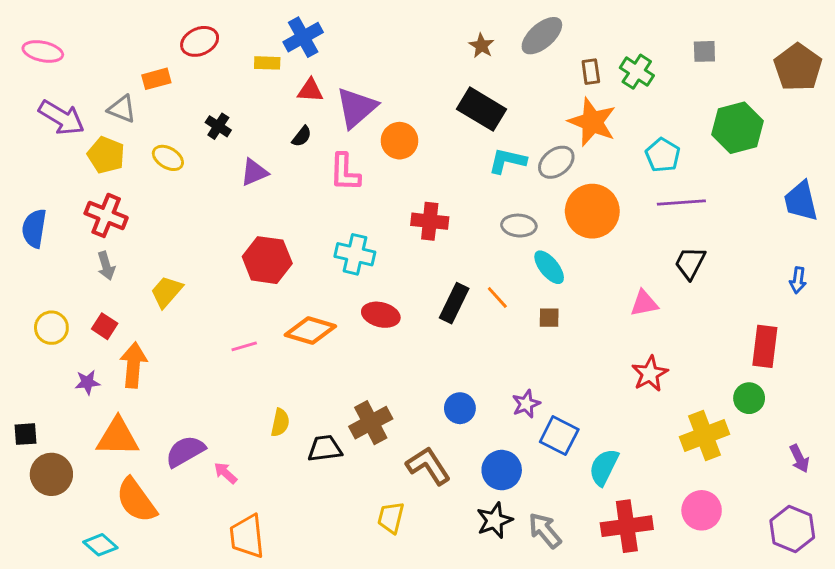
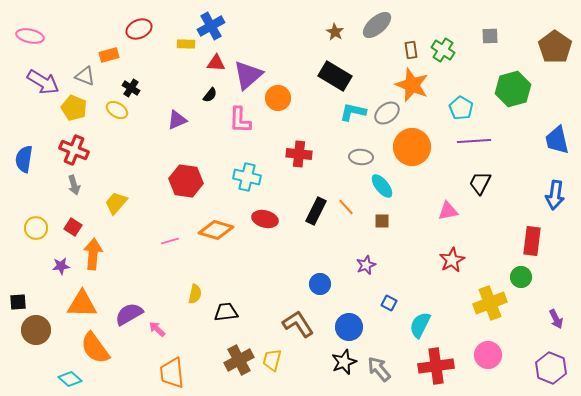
black cross: (218, 126) -> (131, 88), moved
blue arrow: (798, 280) -> (555, 195), size x1.6
purple star: (526, 404) -> (366, 265), moved
brown cross: (371, 423) -> (239, 360), moved
blue square: (559, 436) -> (389, 303), size x0.6

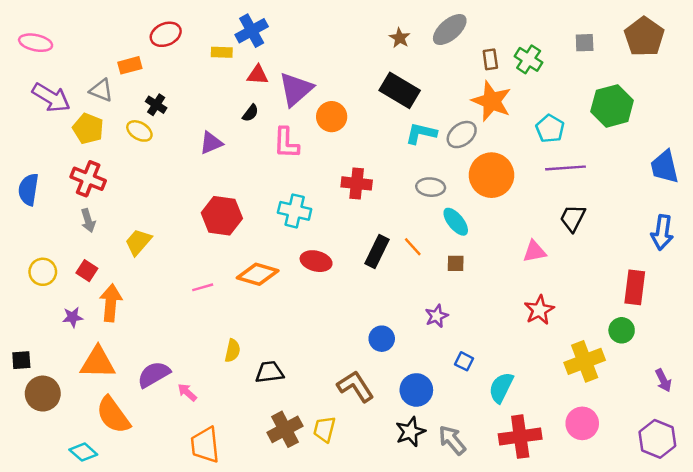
brown pentagon: (555, 47) -> (644, 37), moved

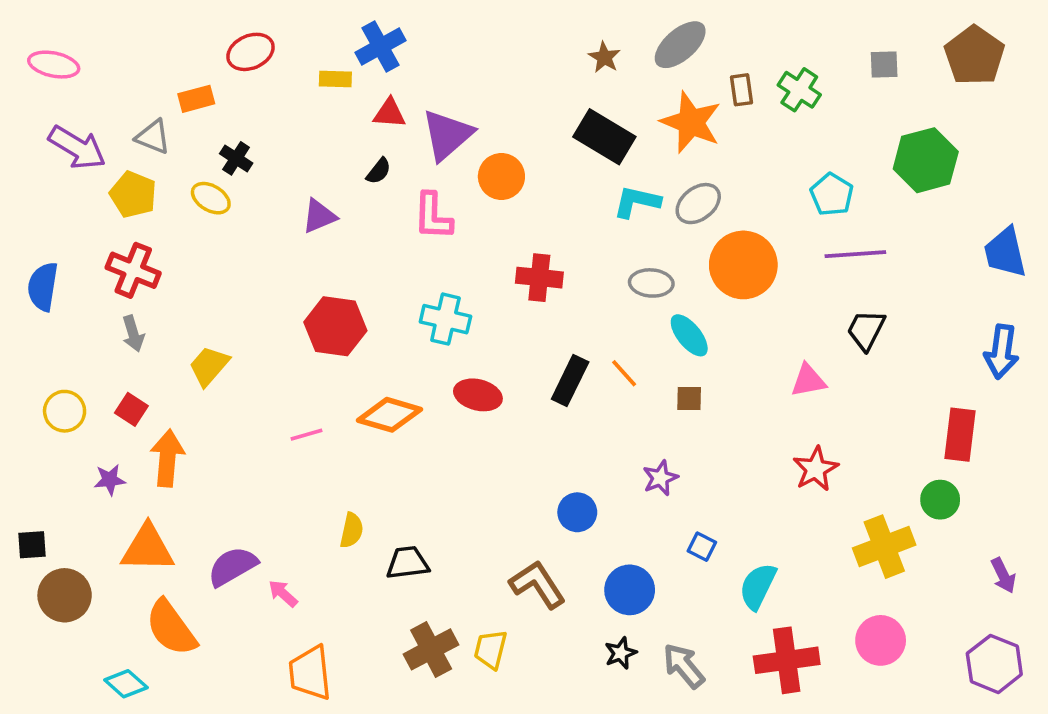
orange star: (492, 101) -> (691, 122), moved
black star: (410, 432) -> (621, 653), size x0.7

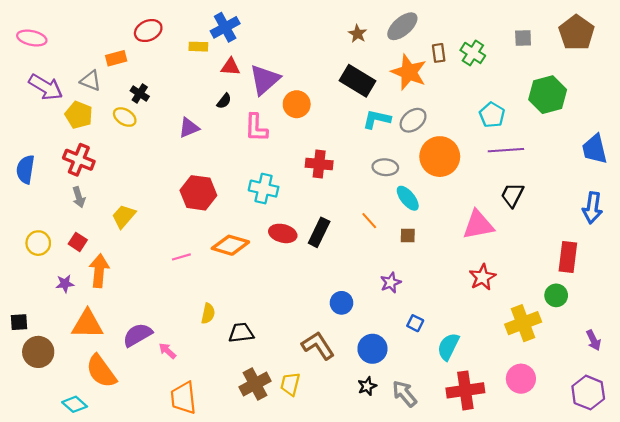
black rectangle: (570, 380) -> (319, 232), moved
pink triangle: (808, 380) -> (478, 225), size x1.5

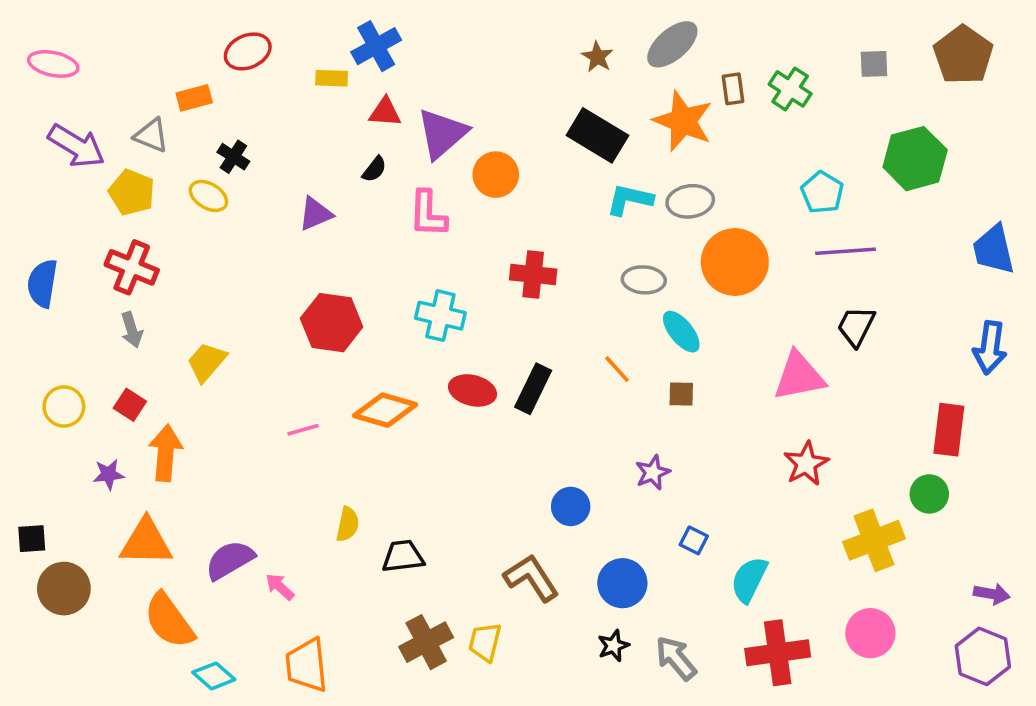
gray ellipse: (413, 120) -> (690, 201), turned 30
purple arrow: (594, 340) -> (992, 594), moved, turned -54
cyan diamond: (75, 404) -> (214, 676), moved

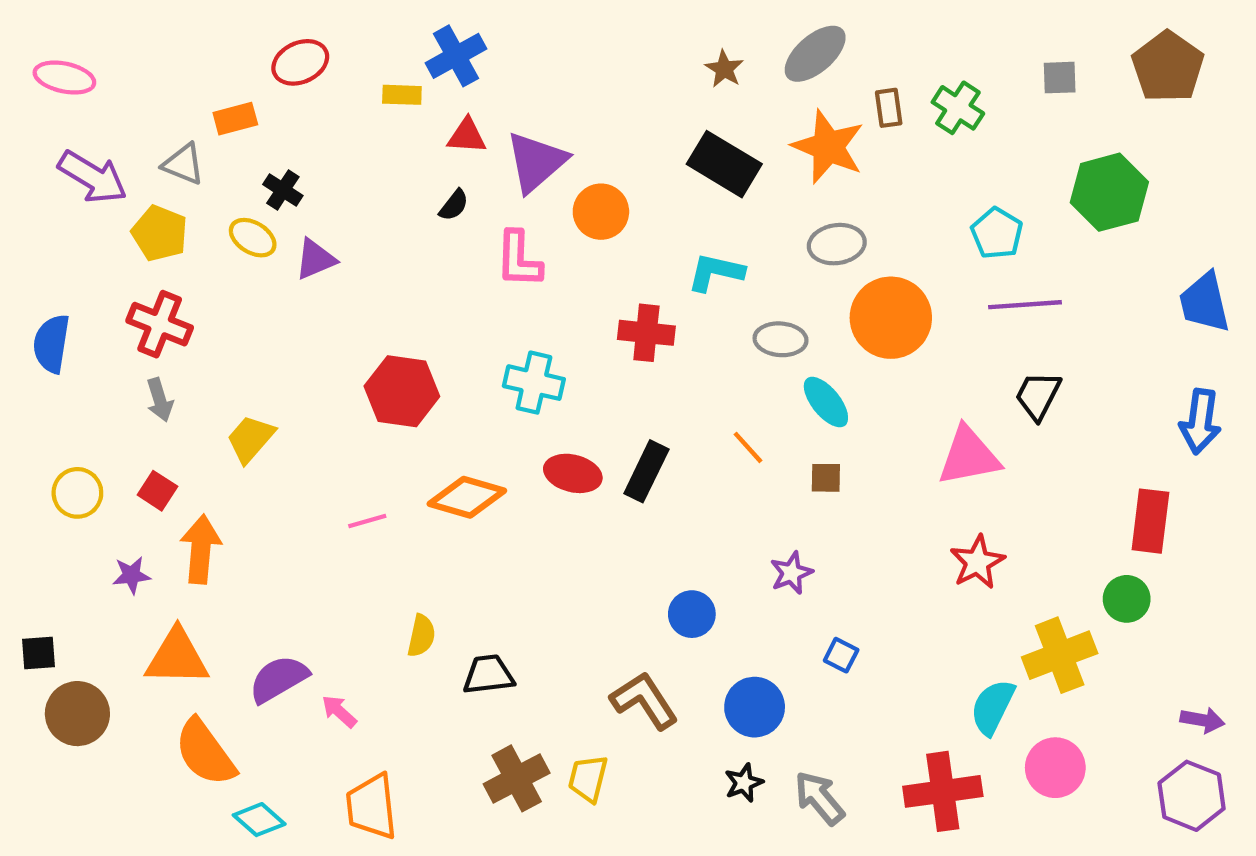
cyan L-shape: (630, 200) -> (716, 272), moved
purple triangle: (315, 214) -> (315, 259), moved
cyan semicircle: (749, 580) -> (993, 707), moved

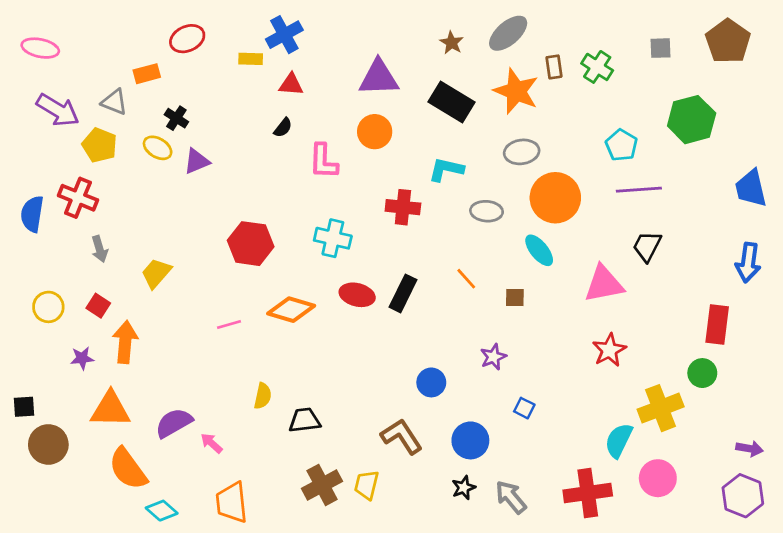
purple triangle: (536, 162) -> (379, 78), moved, turned 39
red cross: (160, 324) -> (78, 198), moved
cyan ellipse: (826, 402) -> (539, 250), moved

